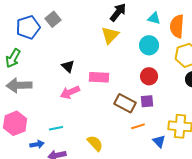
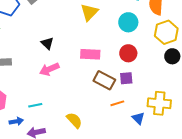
pink rectangle: (99, 77) -> (90, 54), moved

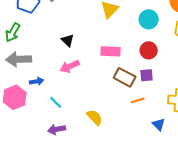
cyan line: (35, 105) -> (56, 102), turned 56
blue triangle: (138, 118) -> (159, 124), moved
blue arrow: (16, 121) -> (37, 81), moved

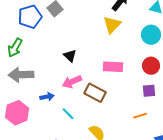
brown rectangle: (125, 77) -> (95, 93), moved
blue arrow: (37, 81) -> (47, 97), moved
cyan line: (56, 102) -> (68, 114), moved

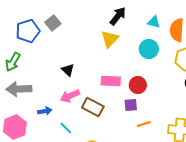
red circle: (151, 66) -> (138, 85), moved
purple square: (149, 91) -> (131, 105), moved
orange line: (140, 116) -> (144, 124), moved

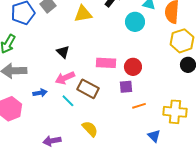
yellow triangle: (110, 39) -> (83, 14), moved, turned 36
cyan circle: (149, 49) -> (135, 22), moved
cyan line: (66, 128) -> (68, 101), moved

